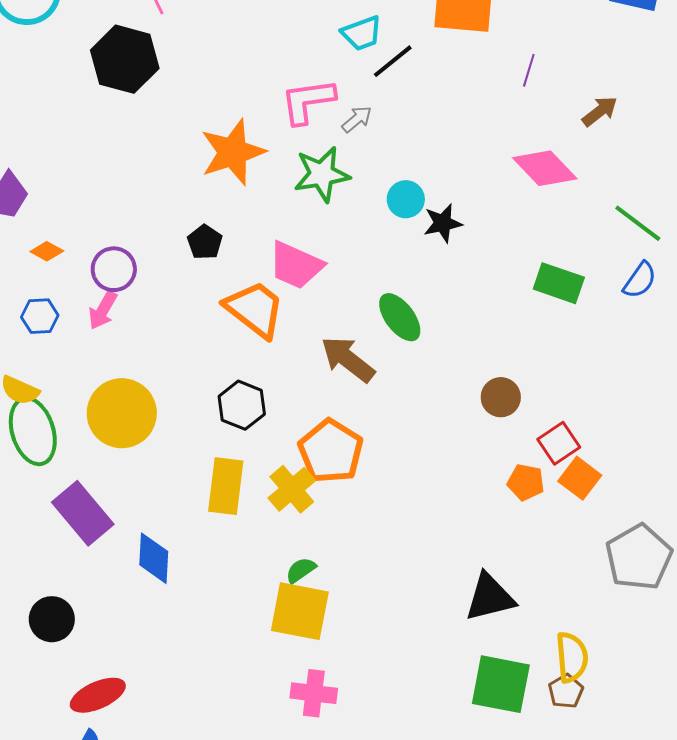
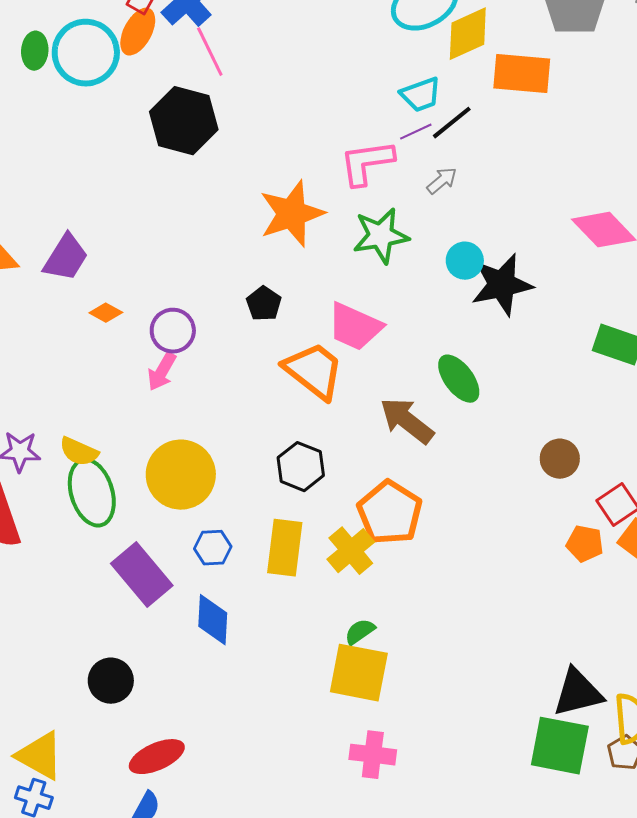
purple line: (529, 70) -> (416, 132), moved, turned 48
gray arrow: (357, 119) -> (442, 181), moved
black star: (443, 223) -> (502, 285), size x1.6
blue hexagon: (40, 316) -> (213, 548), moved
black triangle: (490, 597) -> (578, 693), moved

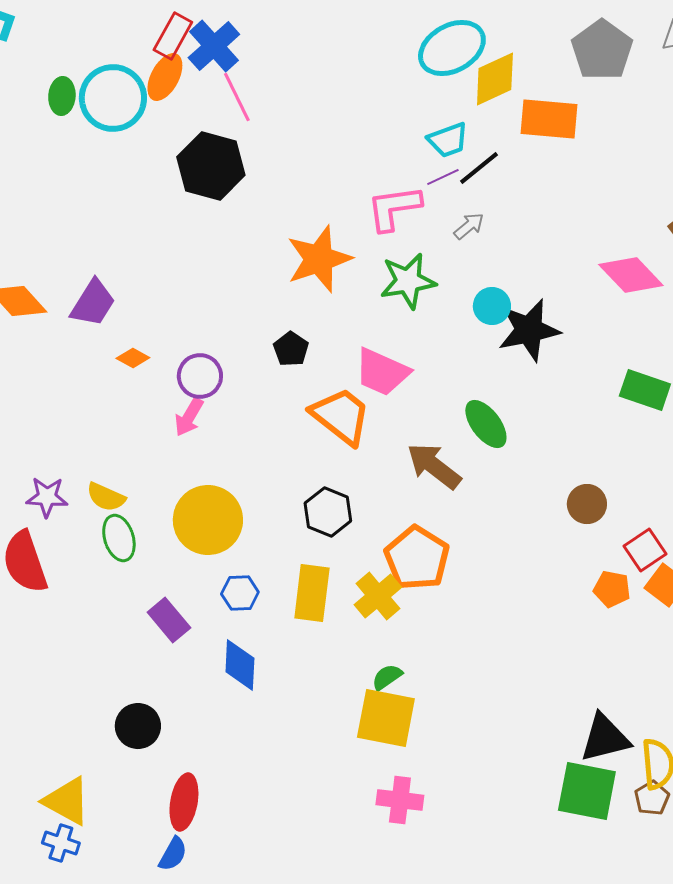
green ellipse: (92, 493) -> (119, 538), size x0.7
purple rectangle: (142, 575) -> (169, 620), size x0.7
red ellipse: (157, 757) -> (184, 802), turned -56

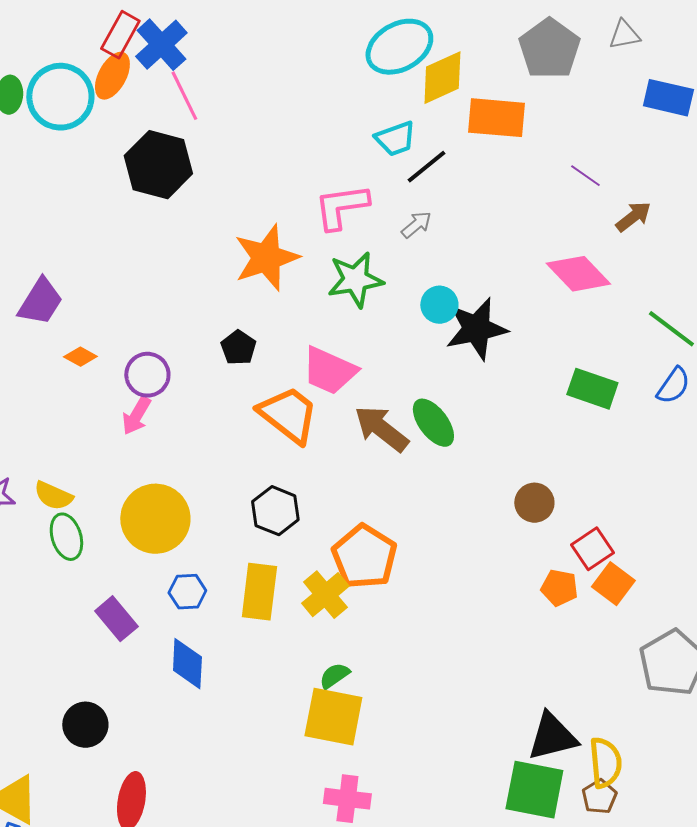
purple line: (443, 177) -> (585, 176), moved, turned 60
brown arrow: (434, 466) -> (381, 429), moved

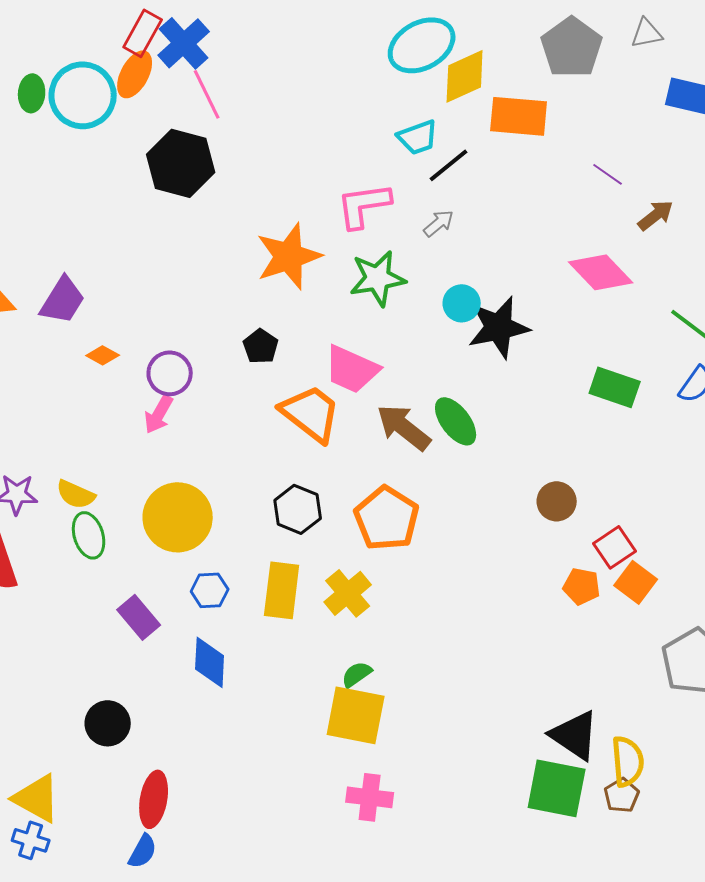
orange pentagon: (364, 557) -> (387, 518), moved
black triangle: (552, 737) -> (575, 735), turned 48

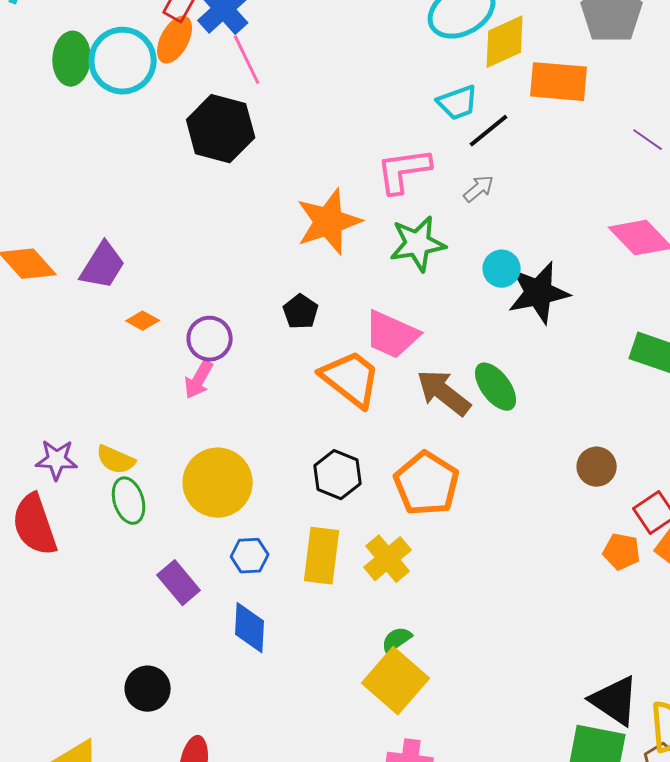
green ellipse: (32, 93) -> (72, 59), size x1.4
yellow square: (356, 715) -> (396, 681), turned 30

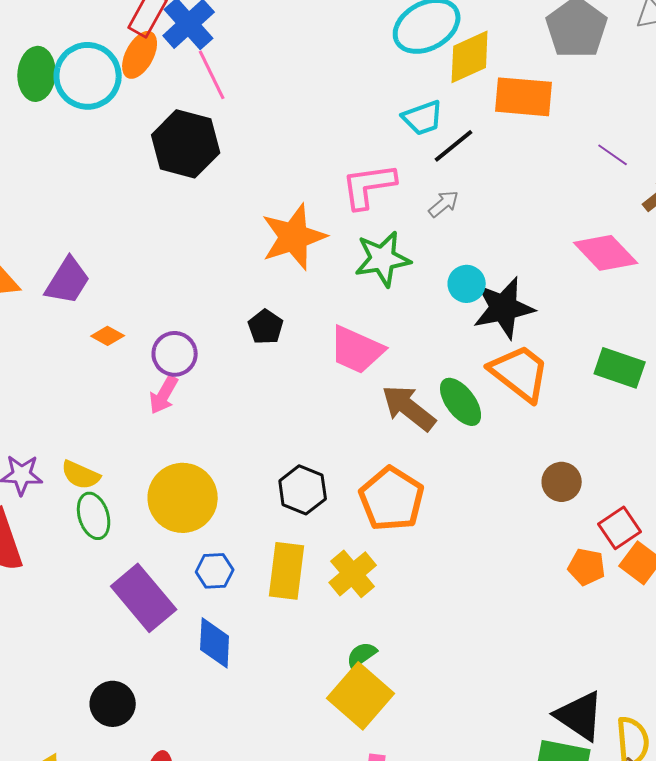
orange trapezoid: (351, 379) -> (520, 373), moved
purple rectangle: (179, 583) -> (144, 598), size x1.5

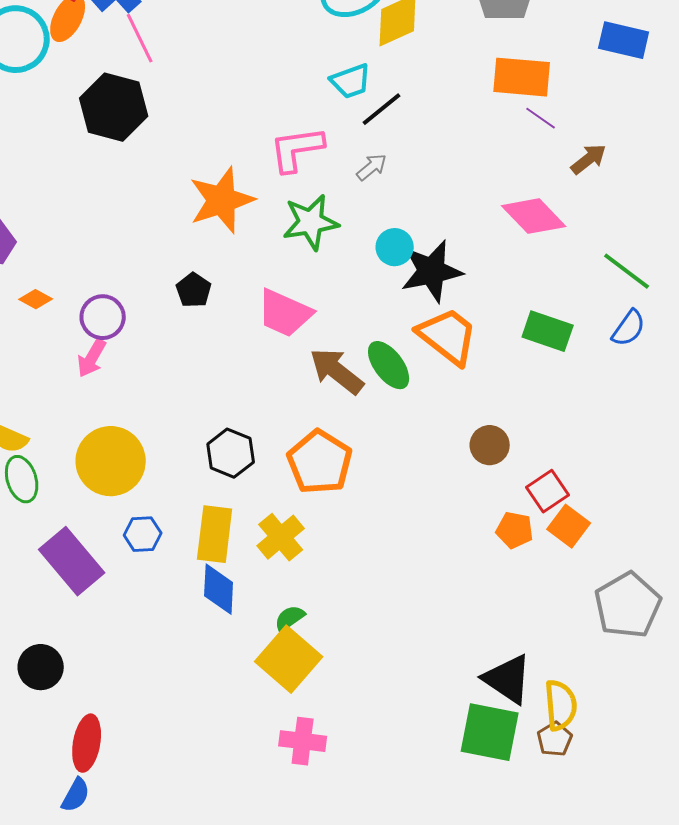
orange rectangle: (524, 97) -> (522, 77), moved
blue diamond: (215, 643) -> (219, 589), moved

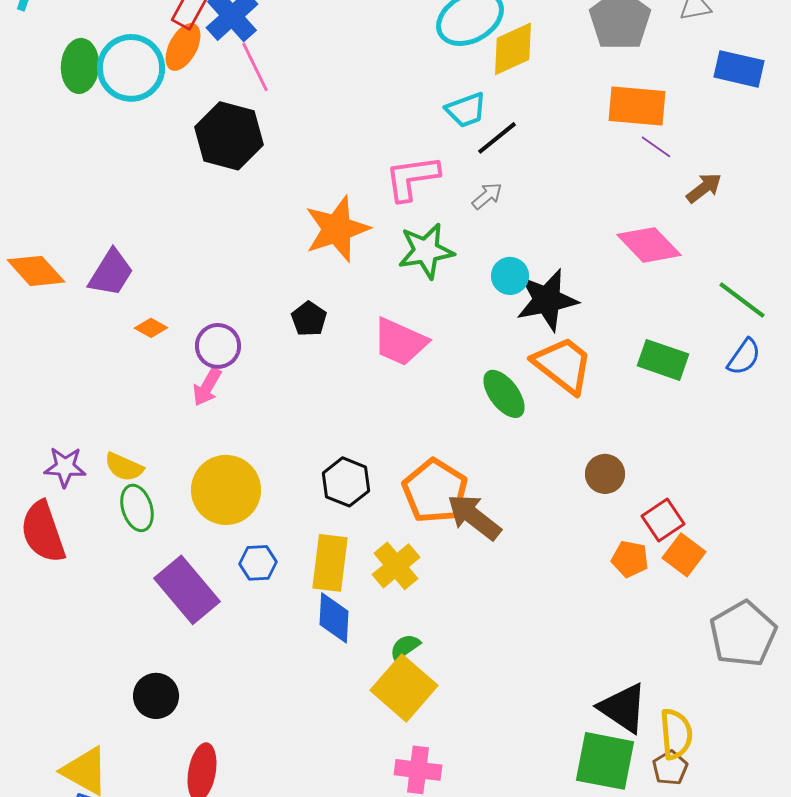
brown arrow: (337, 371) -> (474, 517), moved

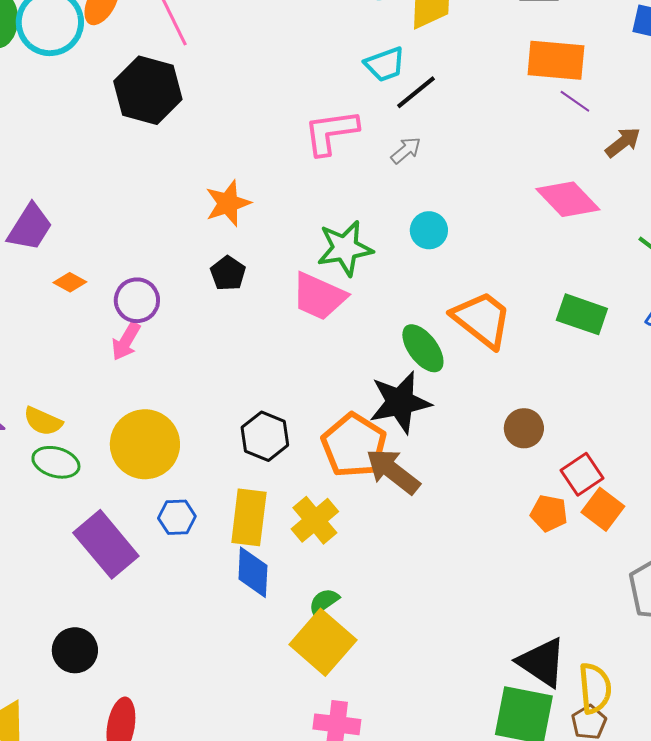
orange star: (337, 229) -> (228, 203), moved, size x0.7
green star: (426, 251) -> (345, 248), moved
black star: (547, 300) -> (400, 402), moved
green ellipse: (137, 508) -> (56, 462), turned -57

